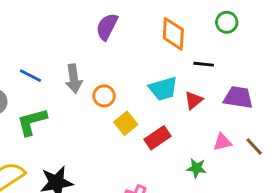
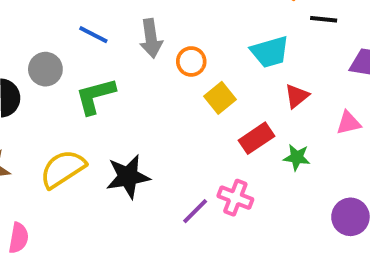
red triangle: (194, 100) -> (297, 96), moved
red rectangle: (157, 138) -> (256, 138), moved
green star: (196, 168) -> (297, 157), moved

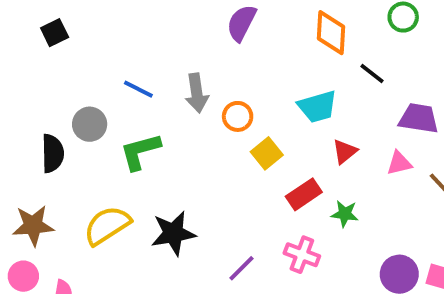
black line: (324, 19) -> (372, 74), turned 32
pink triangle: (349, 123) -> (399, 163), moved
pink cross: (235, 198) -> (302, 255), moved

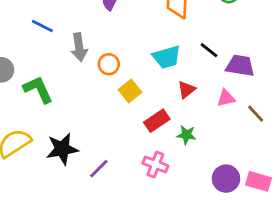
black line: (372, 74) -> (209, 50), moved
blue line: (138, 89) -> (42, 26), moved
green L-shape: (140, 151) -> (38, 90), turned 80
purple line: (241, 268) -> (99, 169), moved

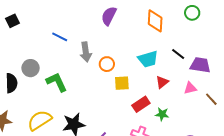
yellow square: (130, 91) -> (122, 83), turned 35

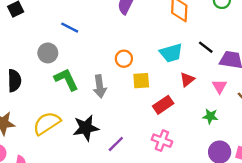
gray arrow: (86, 52) -> (100, 86), moved
gray circle: (31, 68) -> (48, 53), moved
pink triangle: (190, 88) -> (220, 86), turned -48
green star: (162, 114) -> (210, 116), moved

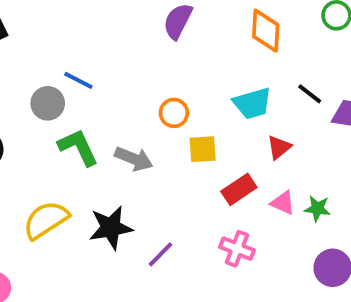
blue line: (70, 28) -> (78, 80), moved
gray arrow: (100, 86) -> (134, 159), turned -60
pink triangle: (220, 86) -> (283, 203), moved, turned -35

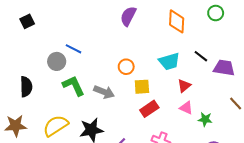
red rectangle: (239, 189) -> (149, 109), moved
pink triangle: (283, 203) -> (186, 108), moved

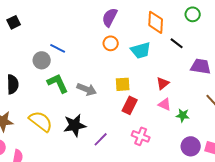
black line: (201, 56) -> (177, 43), moved
cyan trapezoid: (169, 61) -> (141, 50), moved
orange circle: (126, 67) -> (111, 43), moved
red rectangle: (149, 109) -> (130, 105), turned -30
yellow semicircle: (56, 126) -> (41, 121), turned 70

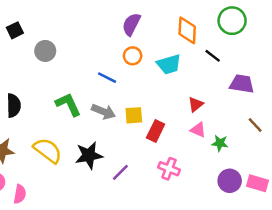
green circle: (193, 14) -> (232, 21), size x1.5
blue line: (58, 48) -> (107, 78), moved
gray circle: (42, 60) -> (45, 51), moved
yellow square: (123, 84) -> (134, 115), moved

